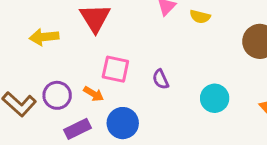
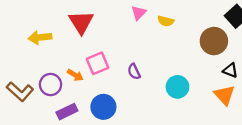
pink square: (115, 69) -> (98, 63), turned -35
orange arrow: (94, 94) -> (75, 75), moved

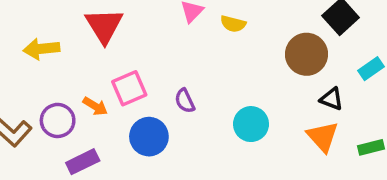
blue circle: (103, 107) -> (149, 137), moved

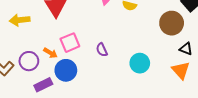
blue circle: (149, 137) -> (66, 70), moved

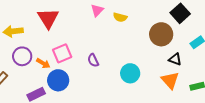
purple circle: (29, 61) -> (22, 56), moved

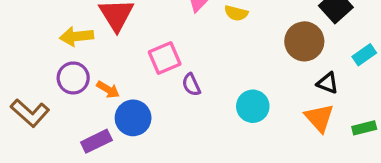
yellow arrow: (13, 31) -> (76, 36), moved
pink square: (62, 53) -> (165, 58), moved

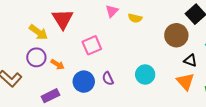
yellow arrow: (76, 36) -> (38, 32), turned -138
purple semicircle: (191, 85) -> (108, 79), moved
blue circle: (133, 118) -> (84, 82), moved

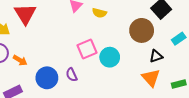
pink square: (92, 45) -> (87, 49), moved
black triangle: (190, 60) -> (156, 56), turned -40
cyan circle: (145, 74) -> (110, 57), moved

